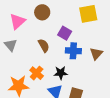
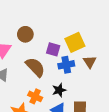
yellow square: (88, 14) -> (75, 42), moved
brown semicircle: (44, 46) -> (35, 67), size x1.5

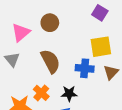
purple square: (53, 49) -> (100, 13), moved

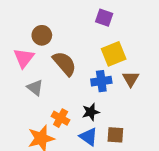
brown circle: (50, 23) -> (42, 35), moved
gray triangle: (12, 60) -> (35, 88), moved
brown semicircle: (50, 61) -> (64, 64), moved

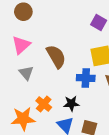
brown circle: (42, 35) -> (23, 12), moved

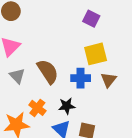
brown semicircle: (56, 56) -> (48, 72), moved

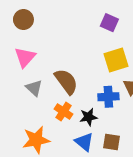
blue cross: (81, 78) -> (108, 97), moved
orange cross: (37, 108) -> (64, 112), moved

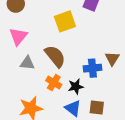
yellow square: (116, 60) -> (65, 21), moved
gray triangle: (34, 88) -> (27, 63), turned -35

